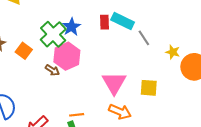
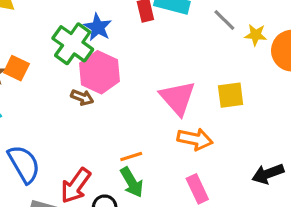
gray line: (144, 38) -> (224, 20), moved
orange square: (24, 51) -> (16, 68), moved

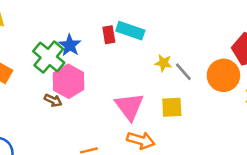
gray line: (224, 20) -> (183, 72), moved
yellow star: (256, 35) -> (163, 63), moved

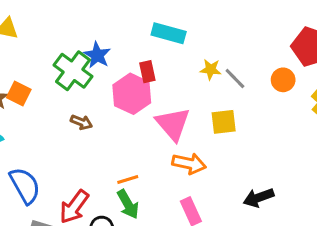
red rectangle: (109, 35) -> (147, 72), moved
orange circle: (223, 75) -> (283, 80), size x0.6
pink hexagon: (68, 81) -> (132, 94), moved

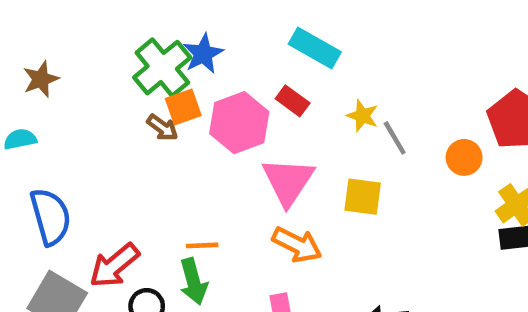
red rectangle: (147, 72) -> (293, 101), moved, turned -55
orange square: (19, 93) -> (183, 107), moved, turned 30
brown arrow: (81, 122) -> (162, 128), moved

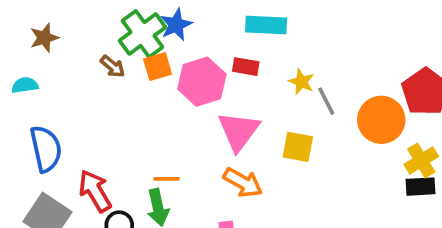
cyan rectangle: (315, 48) -> (266, 25), turned -30
red rectangle: (293, 101) -> (246, 67), turned -30
brown arrow: (162, 128) -> (113, 66), moved
orange circle: (464, 157) -> (381, 120), size x1.6
red arrow: (114, 265) -> (95, 191), turned 96

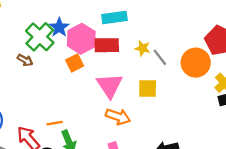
orange square: (158, 67) -> (75, 63), moved
red rectangle: (246, 67) -> (107, 45), size x1.5
pink hexagon: (202, 82) -> (81, 39), moved
orange line: (167, 179) -> (55, 123), moved

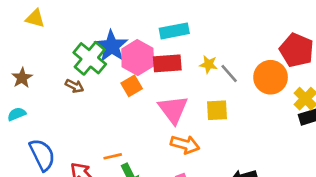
blue star: (59, 27) -> (111, 46), size x1.4

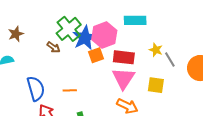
blue star: (111, 46) -> (85, 38), moved
red rectangle: (167, 63) -> (124, 57), moved
blue semicircle: (42, 155) -> (36, 89), moved
orange line: (113, 156) -> (70, 90), moved

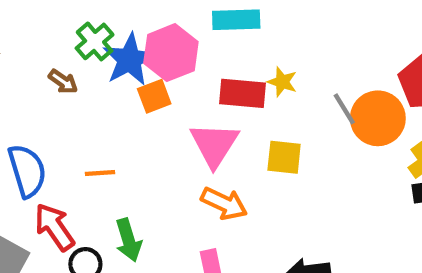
green cross: (69, 29) -> (95, 41), size x0.7
red rectangle: (124, 57) -> (243, 93), moved
gray line: (170, 60) -> (344, 109), moved

